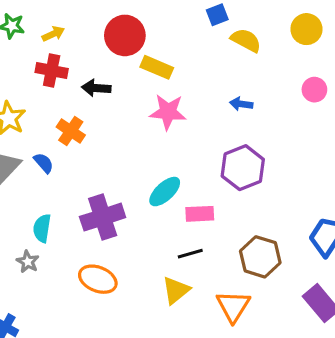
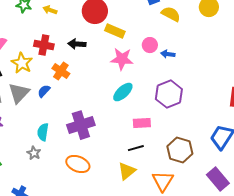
yellow arrow: (53, 34) -> (50, 10), turned -136
red cross: (52, 70) -> (44, 45), moved
pink circle: (314, 90) -> (150, 45), moved
blue semicircle: (44, 163) -> (44, 91), turned -96
cyan ellipse: (165, 192) -> (123, 92), moved

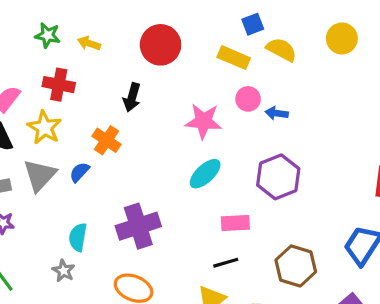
yellow rectangle: (115, 31) -> (234, 58), moved
black arrow: (77, 44) -> (132, 97), turned -78
red cross: (44, 45) -> (59, 85), moved

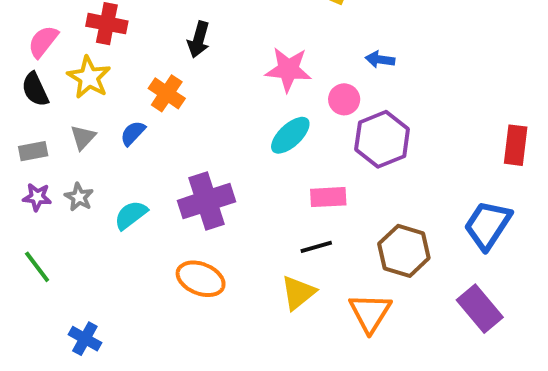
pink circle: (248, 99) -> (344, 99), moved
gray triangle: (40, 175) -> (83, 137), size x0.6
cyan semicircle: (78, 237) -> (131, 215), turned 44
gray star: (64, 271) -> (79, 197), moved

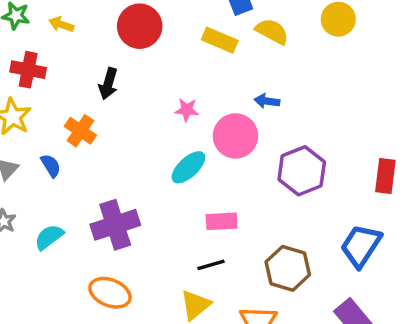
pink star: (288, 69) -> (187, 110), size x0.6
pink circle: (344, 99) -> (235, 136), size x1.6
blue semicircle: (133, 133) -> (51, 166), turned 105
purple hexagon: (382, 139) -> (302, 171), moved

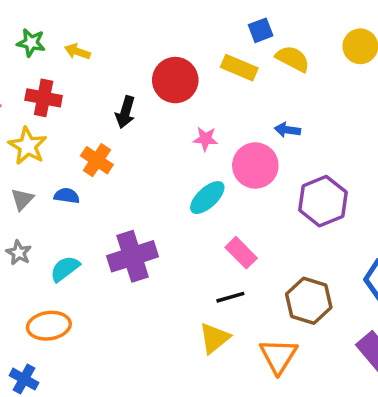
red circle: (140, 26) -> (175, 80), moved
blue semicircle: (51, 166) -> (67, 196), turned -50
pink rectangle: (222, 221) -> (241, 253), turned 48
orange ellipse: (110, 293) -> (49, 326), moved, turned -30

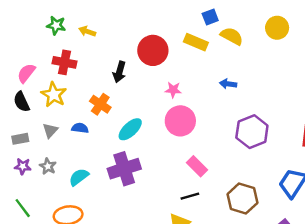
pink circle: (255, 166) -> (180, 121), moved
cyan ellipse: (207, 198) -> (130, 129), moved

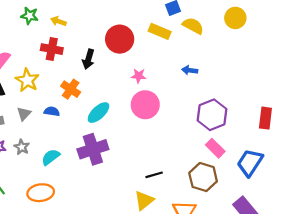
red cross: (64, 62) -> (52, 49), moved
pink rectangle: (197, 166) -> (215, 148), moved

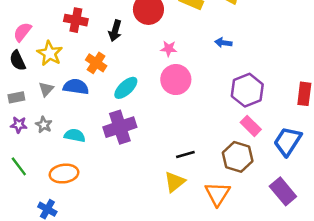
blue semicircle: (52, 111) -> (76, 87), size x1.5
cyan semicircle: (51, 157) -> (75, 135), turned 48

